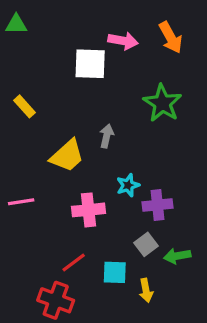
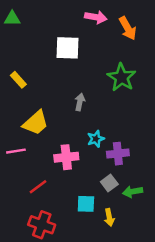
pink arrow: (123, 41) -> (96, 17), moved
yellow trapezoid: (67, 156) -> (36, 123), moved
red line: (74, 262) -> (38, 187), moved

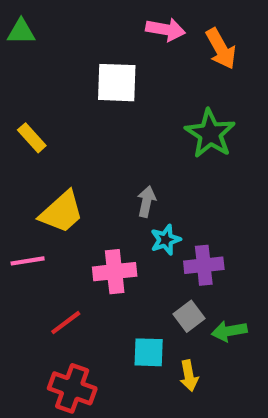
gray arrow: (80, 102) -> (146, 202), moved

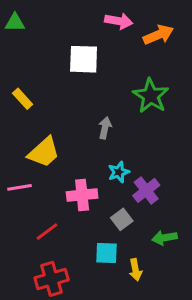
orange arrow: (221, 49) -> (158, 35), turned -84
gray arrow: (146, 202) -> (105, 128), moved
purple cross: (204, 265) -> (146, 190), turned -32
gray square: (189, 316) -> (122, 219), moved
red cross: (72, 388) -> (52, 279), turned -36

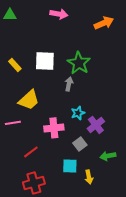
pink arrow: (119, 21) -> (59, 14), moved
white square: (84, 59) -> (45, 61), moved
green star: (151, 96) -> (79, 63), moved

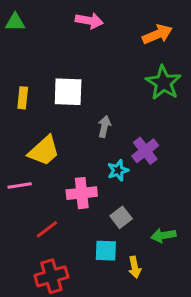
green star: (79, 63) -> (163, 83), moved
yellow rectangle: (15, 65) -> (23, 98), turned 48
purple cross: (96, 125) -> (145, 151), moved

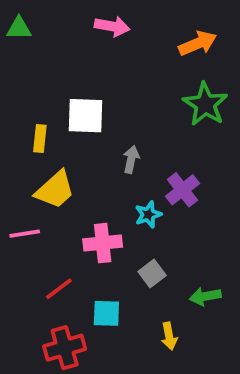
yellow rectangle: (23, 98) -> (40, 138), moved
cyan square: (106, 251) -> (106, 313), moved

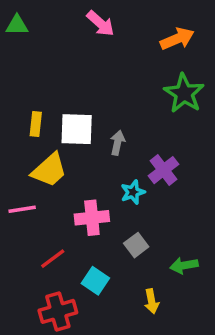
pink arrow: (112, 26) -> (100, 23), turned 32
white square: (86, 116) -> (77, 129), moved
cyan square: (106, 313) -> (95, 281), turned 32

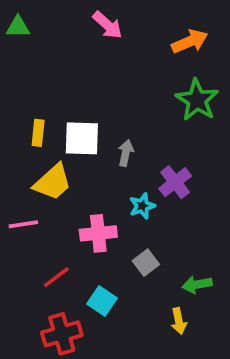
yellow arrow: (152, 301) -> (179, 321), moved

